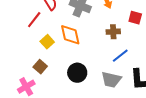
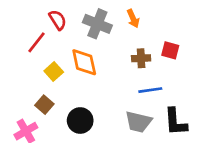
red square: (135, 18) -> (170, 50), moved
blue line: (120, 56) -> (150, 90), turned 30
black circle: (77, 73) -> (80, 121), moved

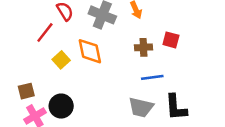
brown square: (44, 105) -> (26, 91), moved, turned 35
black circle: (80, 121) -> (61, 106), moved

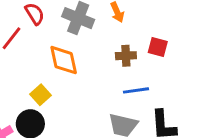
yellow square: (61, 60) -> (40, 95), moved

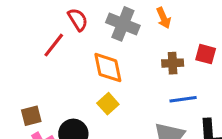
yellow square: (40, 95) -> (108, 104), moved

